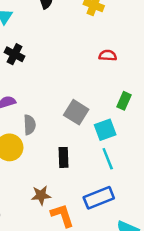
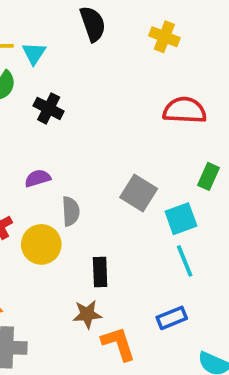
red semicircle: (108, 55) -> (185, 110), size x1.6
black rectangle: (64, 157) -> (100, 272), moved
blue rectangle: (99, 198) -> (172, 318), size x0.7

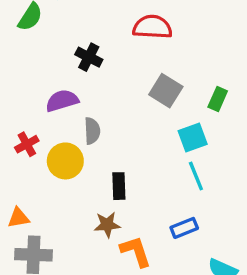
black cross: (49, 108) -> (89, 57), moved
red semicircle: (185, 110) -> (152, 27), moved
purple semicircle: (38, 178) -> (62, 101), size x1.4
gray square: (139, 193) -> (166, 91), moved

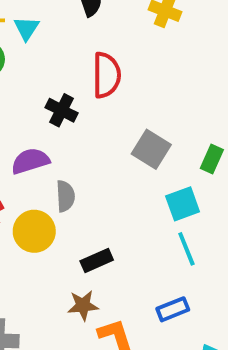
red semicircle: (152, 27) -> (106, 75), moved, turned 87
black rectangle: (119, 186) -> (97, 261), turned 68

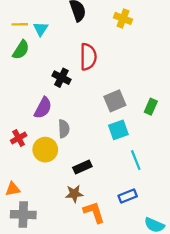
gray square: (151, 149) -> (115, 101), turned 35
purple semicircle: (30, 161) -> (43, 108), turned 135
cyan square: (183, 204) -> (118, 130), moved

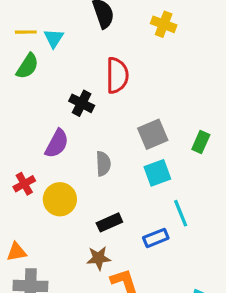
gray semicircle: (64, 129) -> (103, 164), moved
blue rectangle: (128, 196) -> (156, 238), moved

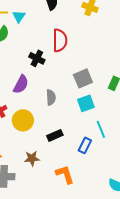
blue rectangle: (156, 238) -> (85, 145), turned -42
brown star: (99, 258) -> (32, 158), moved

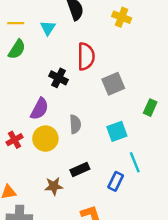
cyan triangle: (19, 16) -> (48, 28), moved
gray square: (83, 78) -> (113, 84), moved
yellow circle: (23, 120) -> (45, 139), moved
brown star: (32, 158) -> (54, 186), moved

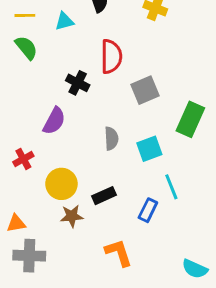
cyan triangle: (48, 28) -> (64, 21), turned 42
green semicircle: (17, 49) -> (26, 48), turned -72
green rectangle: (150, 108) -> (190, 119), size x1.6
gray semicircle: (75, 124) -> (111, 138), moved
yellow circle: (45, 139) -> (61, 184), moved

